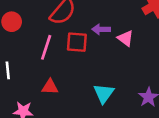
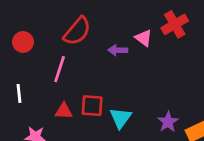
pink triangle: (125, 38) -> (144, 38), moved
red square: (77, 42) -> (92, 106), moved

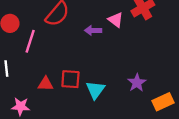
pink line: (60, 69) -> (30, 41), moved
purple star: (168, 122) -> (137, 83), moved

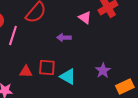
purple arrow: (93, 30) -> (64, 38), moved
cyan triangle: (95, 90) -> (68, 77), turned -36

